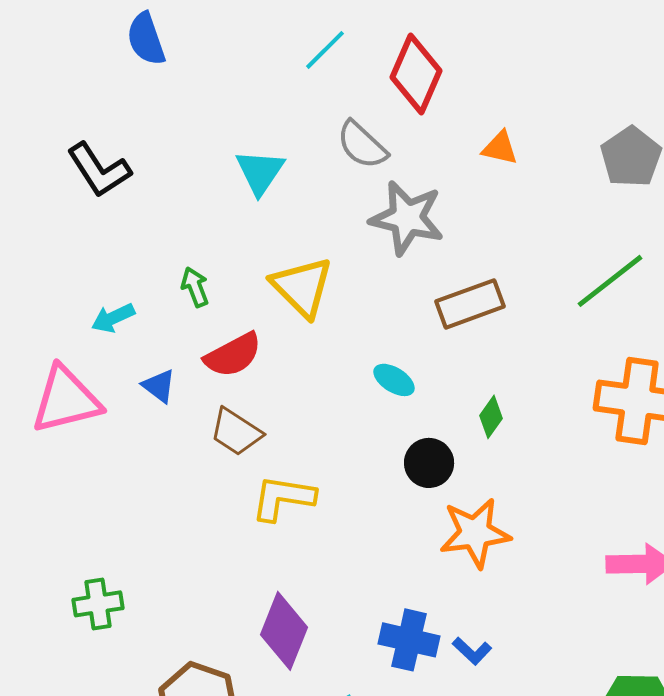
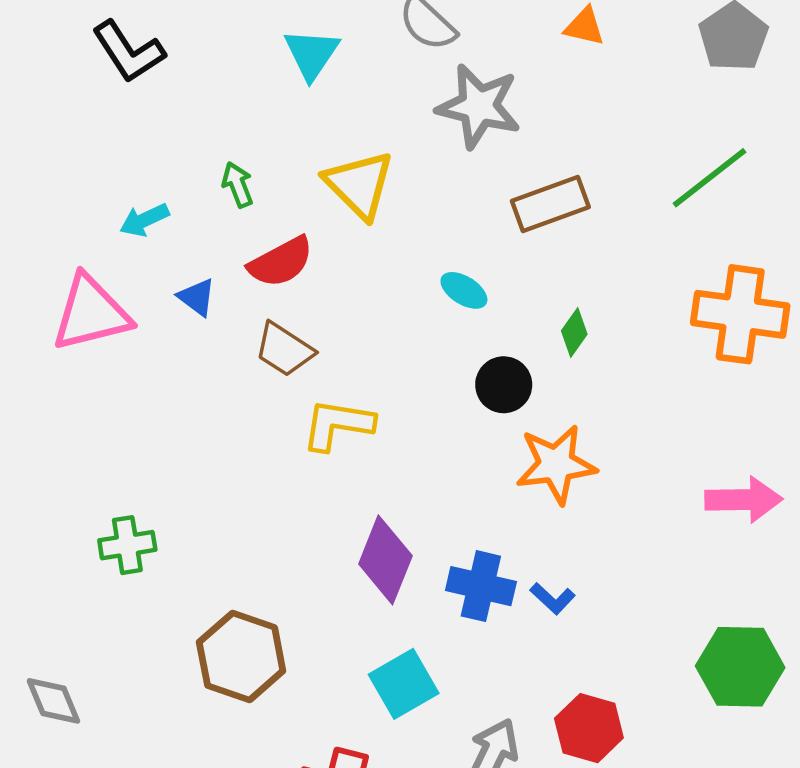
purple diamond: (284, 631) -> (385, 560), moved

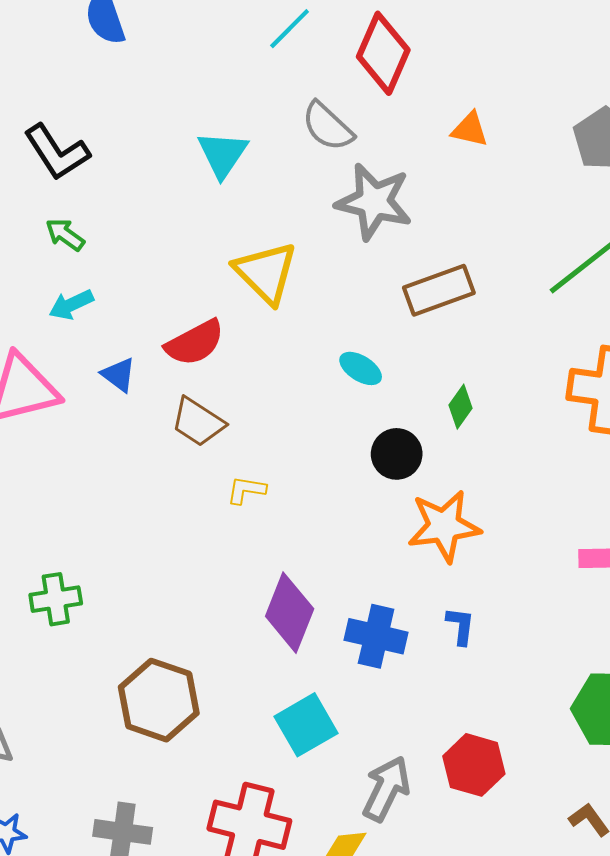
green arrow: (238, 185) -> (65, 235), moved, turned -33
yellow L-shape: (338, 425) -> (246, 490), size x0.6
blue L-shape: (553, 599) -> (460, 626), moved, turned -126

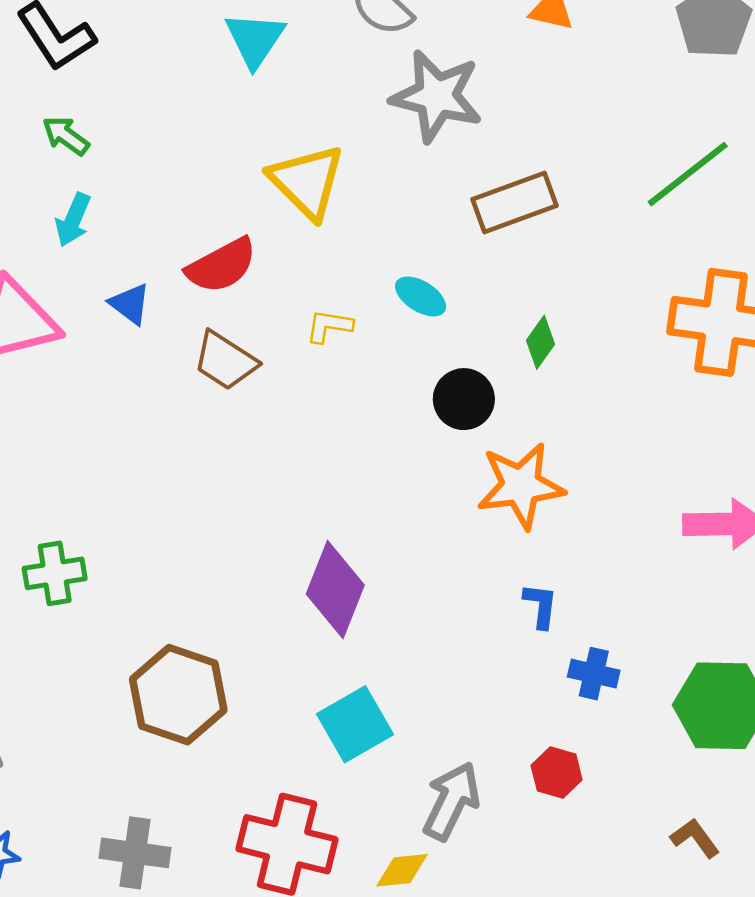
cyan arrow: (71, 305) -> (73, 220), turned -42
yellow L-shape: (246, 490) -> (329, 326), moved
blue cross: (376, 636) -> (594, 674), moved, size x0.7
red hexagon: (474, 765) -> (557, 773), size x0.7

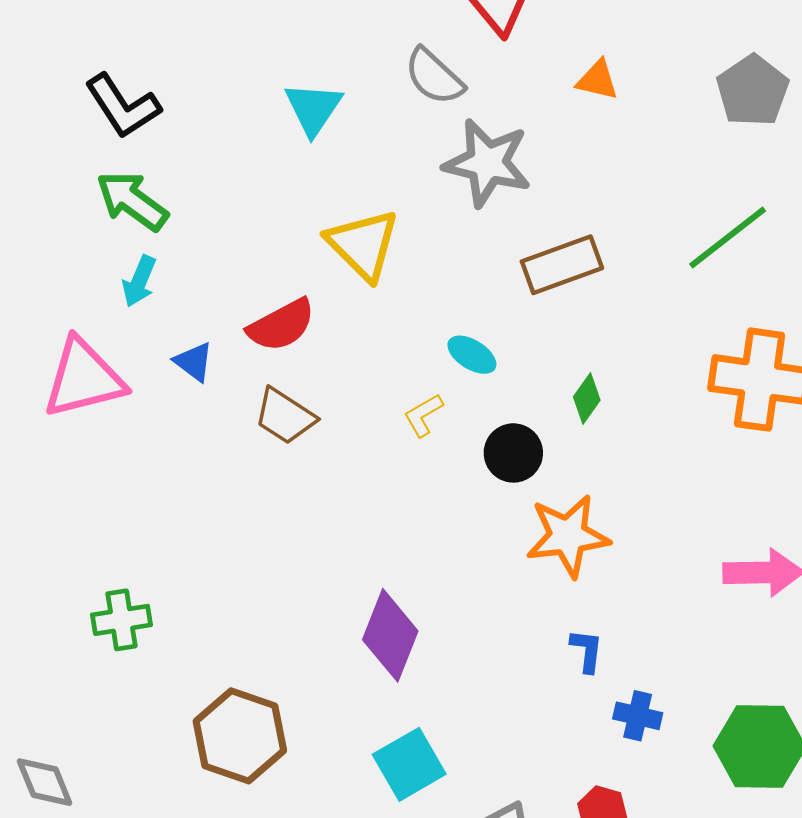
green arrow: (66, 136) -> (132, 201), size x1.6
yellow L-shape: (329, 326) -> (423, 415), moved, turned -39

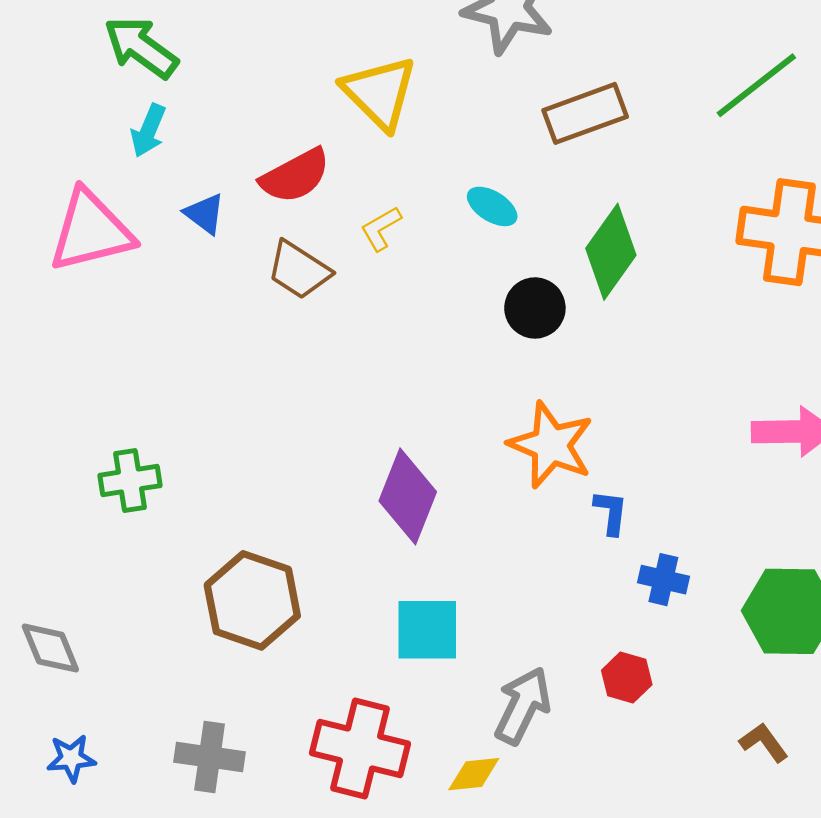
green diamond: (587, 399) -> (611, 252), size x1.8
yellow L-shape: (423, 415) -> (381, 228), moved
orange star: (568, 536) -> (551, 445), moved, turned 30
cyan square: (409, 764) -> (427, 630), turned 30

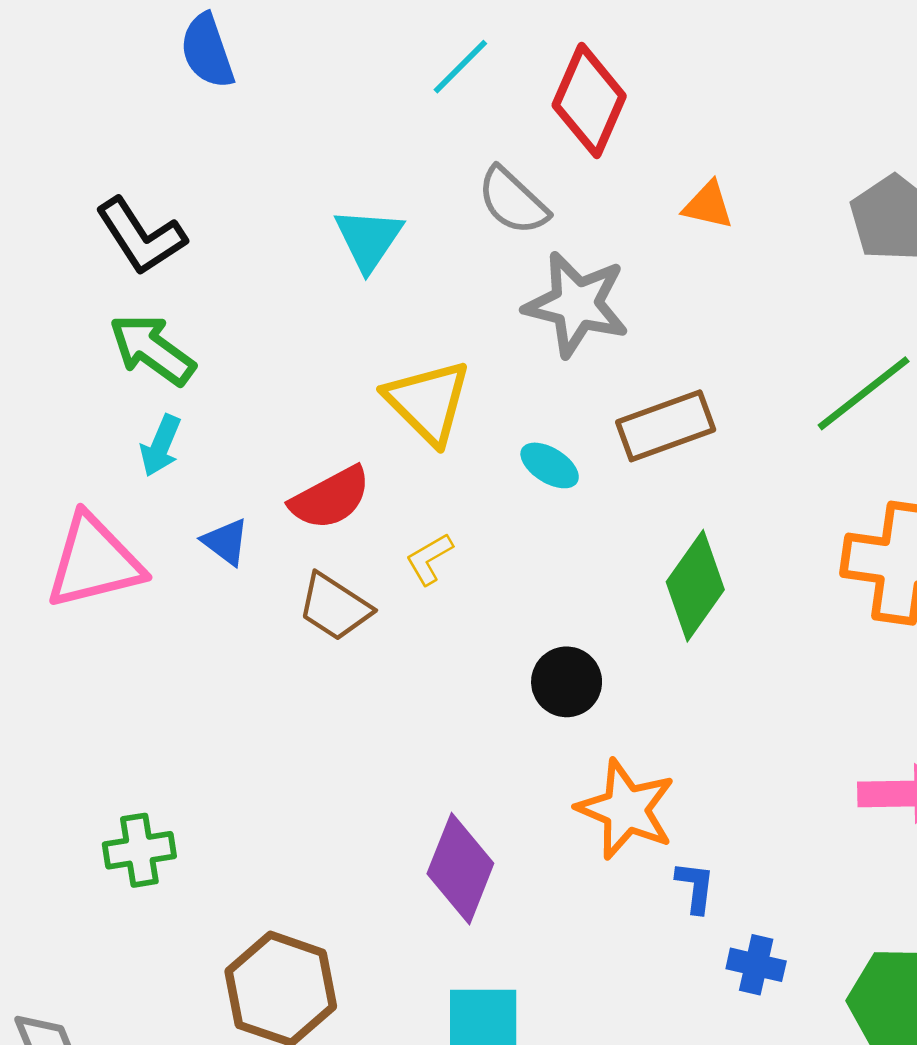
cyan ellipse: (492, 206) -> (550, 465), moved
black circle: (535, 308) -> (567, 682), moved

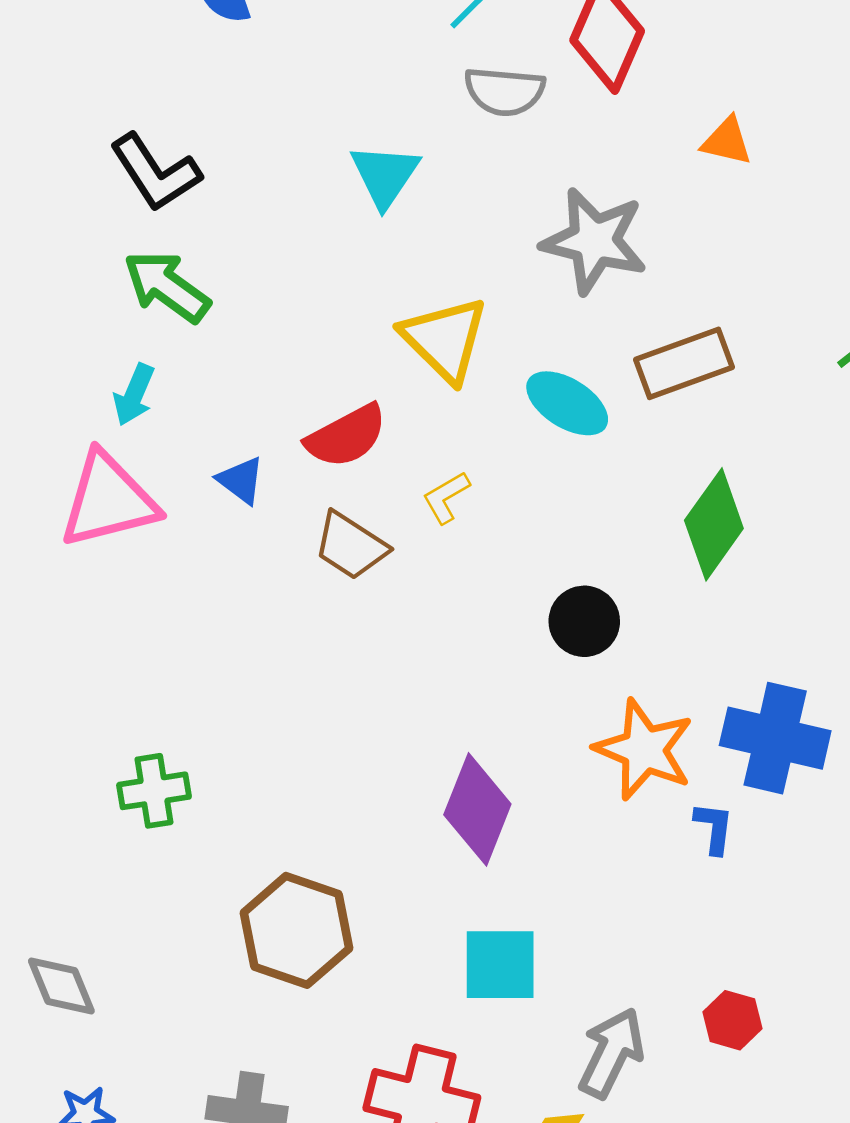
gray semicircle: (513, 201) -> (504, 91), moved, turned -38
cyan arrow: (161, 446) -> (134, 395), moved
cyan ellipse: (550, 465) -> (567, 403), size x1.4
blue cross: (756, 965) -> (775, 738), moved, size x1.8

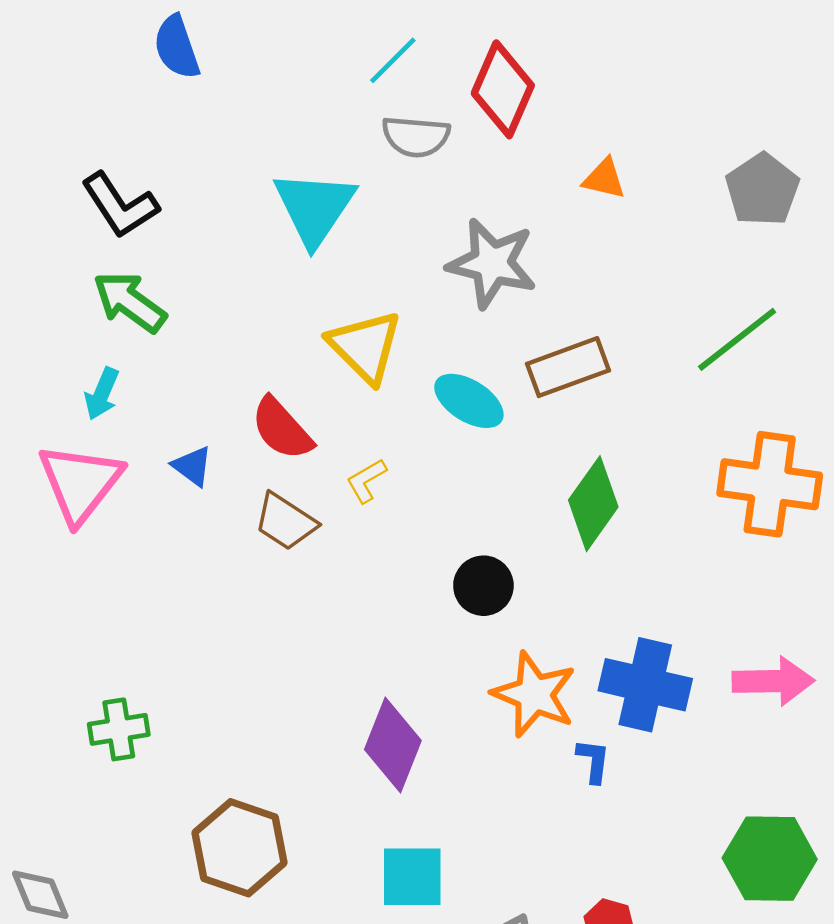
cyan triangle: (385, 175) -> (314, 208), size x1.4
red semicircle: (346, 436) -> (282, 429), turned 76
pink triangle: (108, 500) -> (80, 483), turned -38

